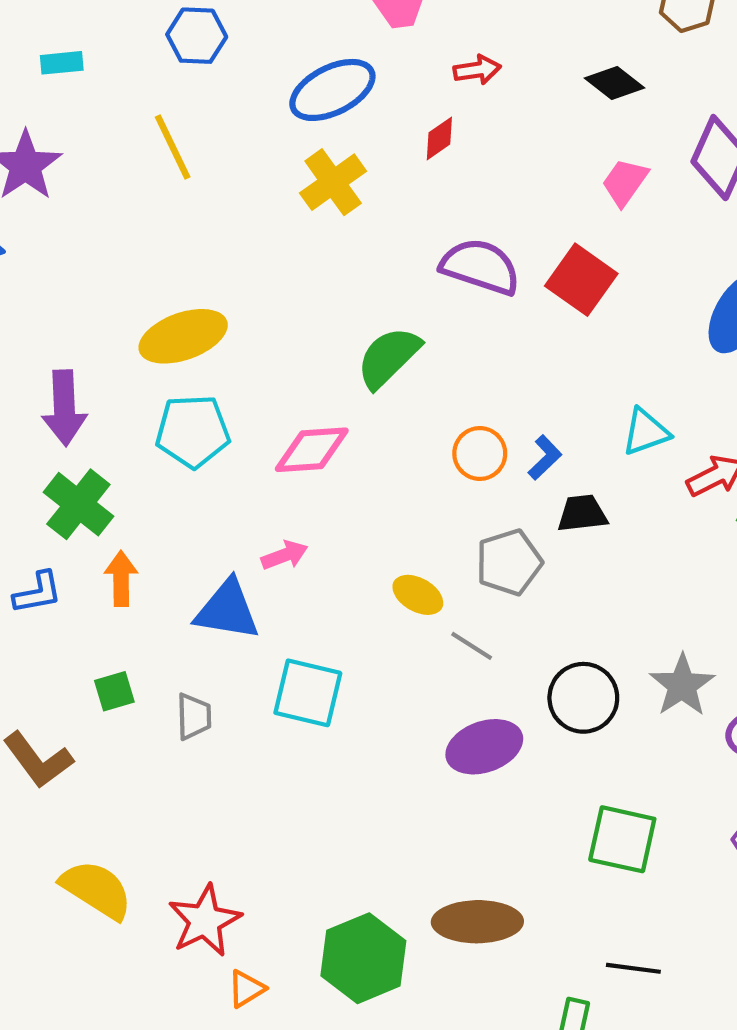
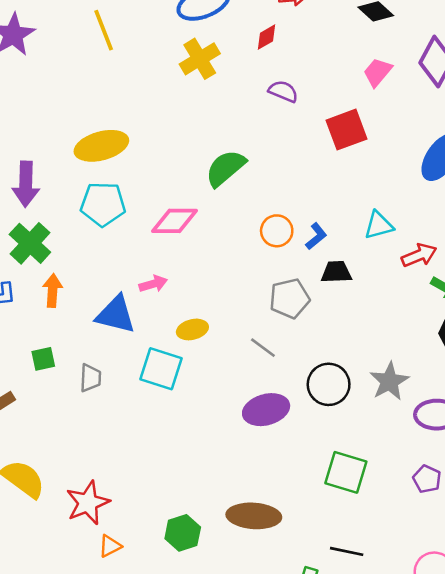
purple semicircle: (480, 267) -> (283, 91), moved, size x0.6
red square: (581, 280) -> (346, 130), turned 30
yellow ellipse: (418, 595) -> (192, 329), moved, turned -48
green hexagon: (363, 958) -> (183, 533), size x0.7

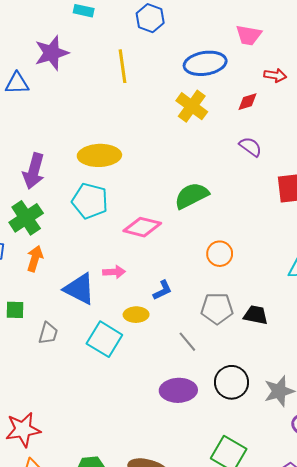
yellow cross: (200, 59) -> (192, 106), turned -36
blue L-shape: (316, 236) -> (162, 290), moved
black trapezoid: (336, 272) -> (256, 315), moved

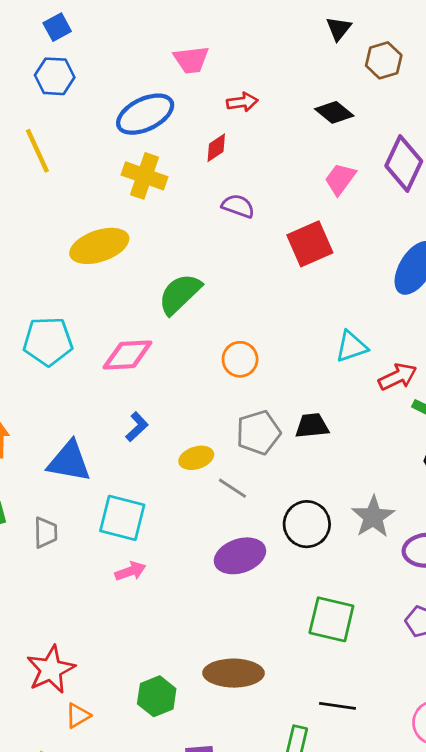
yellow ellipse: (99, 155) -> (99, 246), moved
pink arrow: (114, 272) -> (130, 571), moved
blue L-shape: (162, 290) -> (137, 427), moved
yellow ellipse: (136, 315) -> (196, 458), moved

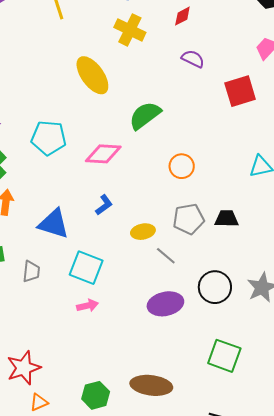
yellow ellipse: (99, 246) -> (92, 75), turned 66

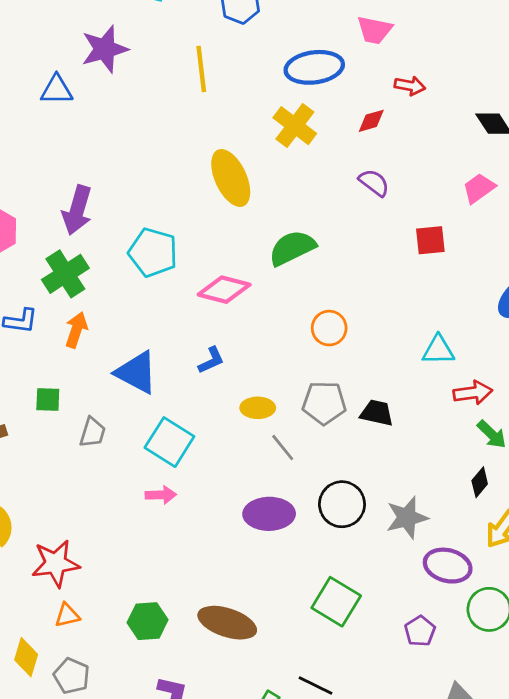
red square: (240, 91) -> (430, 240), size x0.7

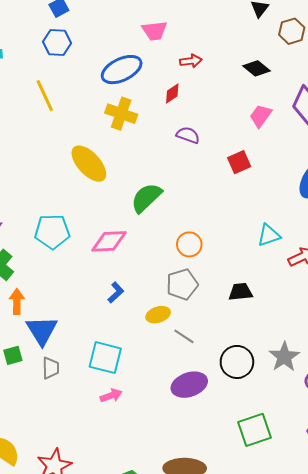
blue triangle: (136, 372) -> (42, 330), moved, turned 48
gray pentagon: (324, 403) -> (182, 284), moved
green square: (336, 602) -> (255, 430), turned -32

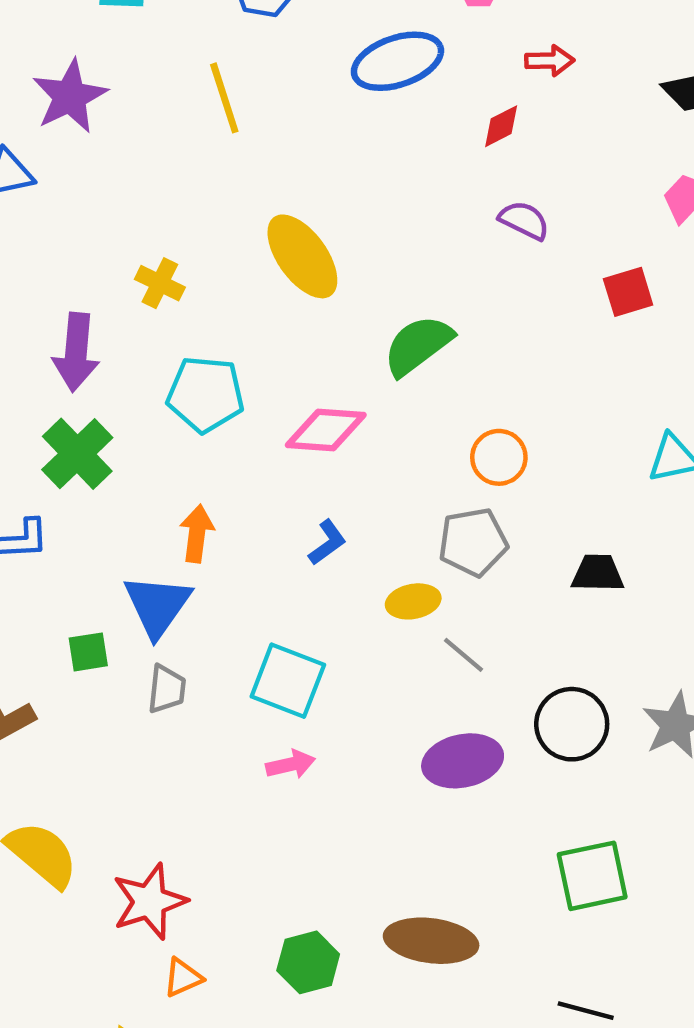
yellow cross: (121, 114) -> (160, 283), moved, size x0.7
orange arrow: (17, 301) -> (197, 534), moved

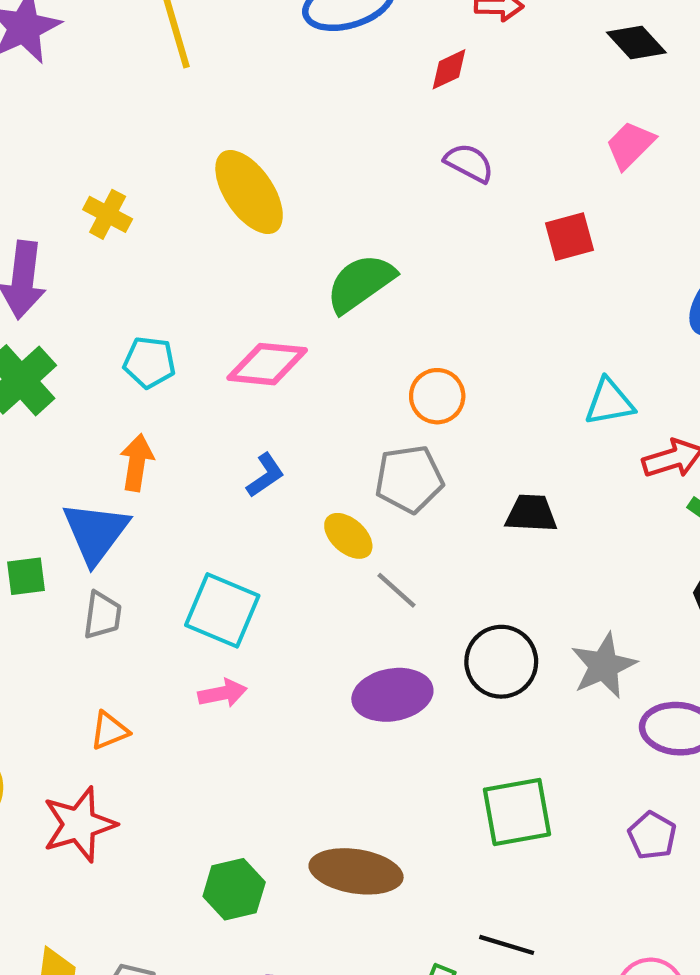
cyan pentagon: (205, 394) -> (149, 362), moved, size x0.7
yellow ellipse: (413, 601) -> (348, 536), turned 51
orange triangle: (183, 978) -> (109, 731), moved

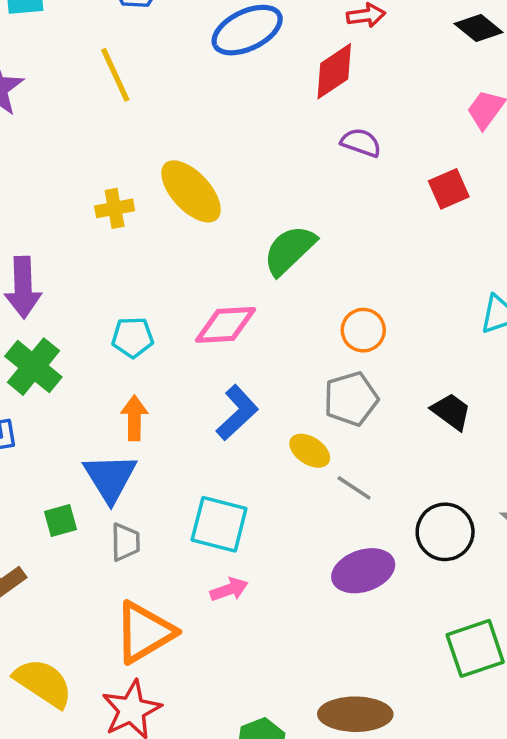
red diamond: (449, 69) -> (334, 71), size x1.6
yellow cross: (108, 214) -> (115, 208), moved, turned -30
blue L-shape: (265, 475) -> (237, 413), size x1.5
black trapezoid: (531, 513) -> (451, 412), turned 42
orange triangle: (109, 731) -> (144, 632), size x2.0

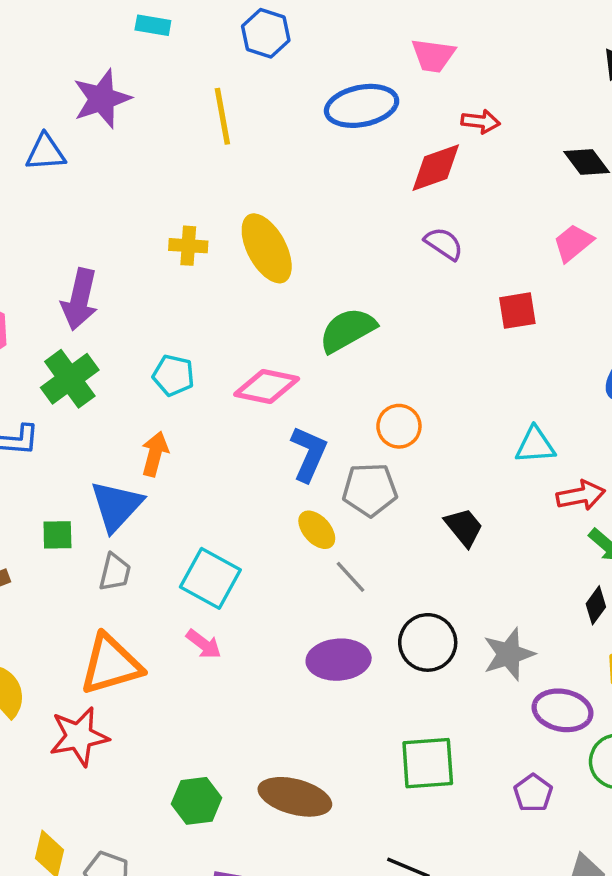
blue L-shape: (237, 413) -> (309, 454), moved, turned -38
pink arrow: (229, 589) -> (204, 644), turned 42

